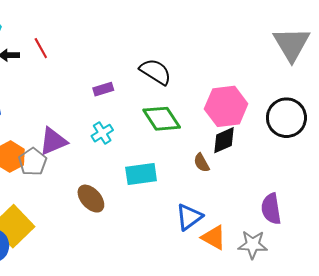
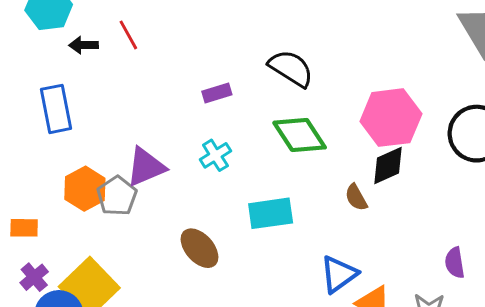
purple semicircle: (271, 209) -> (455, 263), size x0.7

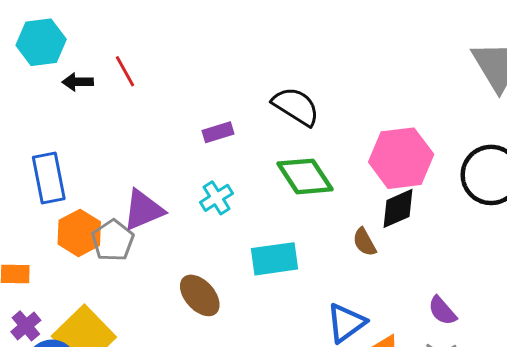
blue rectangle: (56, 109) -> (49, 178), moved
purple semicircle: (455, 263) -> (442, 311), moved, turned -32

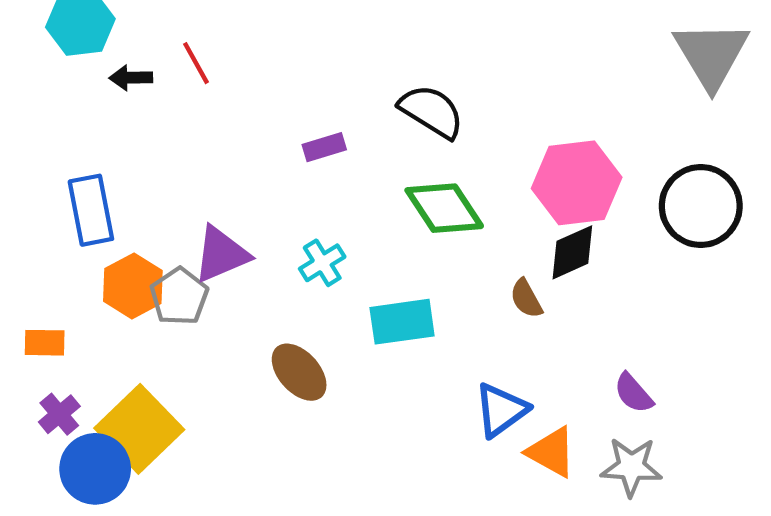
cyan cross: (217, 198) -> (322, 263), moved

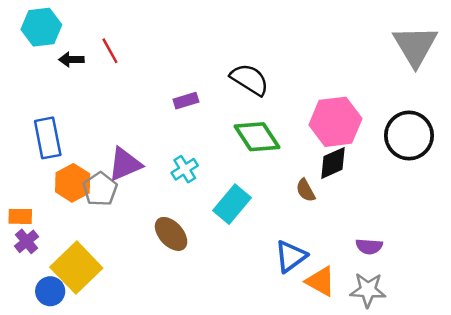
cyan rectangle: (402, 322) -> (232, 204), turned -42
purple semicircle: (633, 393) -> (369, 246), turned -45
purple cross: (59, 414) -> (27, 241), moved
blue circle: (95, 469) -> (50, 291), size x0.7

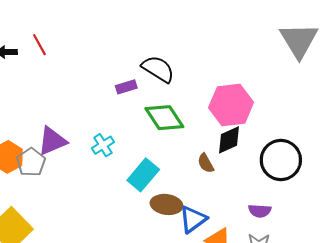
purple rectangle: (186, 101) -> (126, 87), moved
black circle: (409, 135) -> (281, 160), moved
brown ellipse: (171, 234) -> (167, 204), moved, turned -40

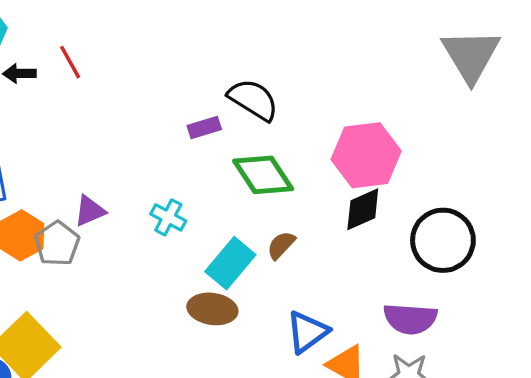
purple triangle: (52, 141) -> (90, 211), size x0.7
cyan cross: (103, 145) -> (168, 217), turned -30
brown semicircle: (206, 163) -> (281, 245), moved, turned 72
brown ellipse: (167, 204) -> (212, 309), moved
purple semicircle: (260, 211) -> (410, 319), size x1.5

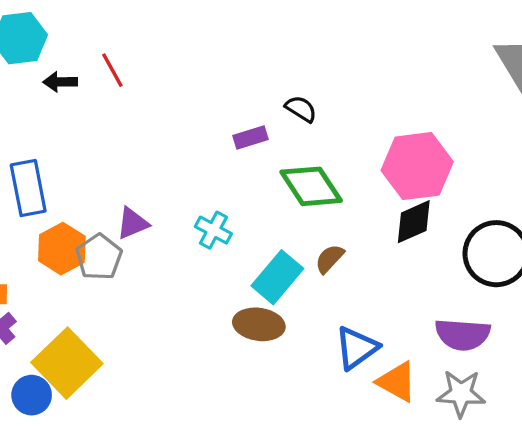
black semicircle: (253, 100) -> (301, 109), size x0.6

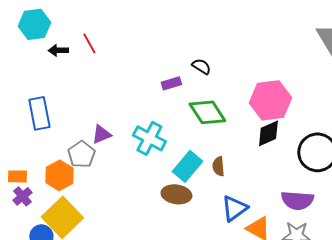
cyan cross: (213, 230) -> (149, 138), size x1.5
orange hexagon: (62, 249) -> (59, 175), moved
brown semicircle: (330, 259) -> (218, 166), moved, turned -48

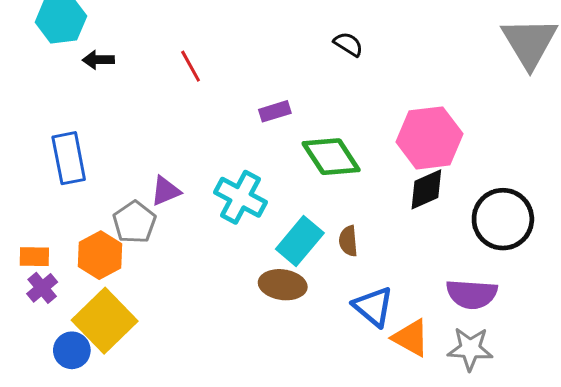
red line: (89, 43) -> (191, 66), moved
black semicircle: (201, 66) -> (348, 44), moved
blue triangle: (234, 208) -> (373, 307), turned -44

